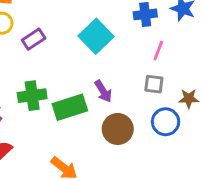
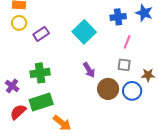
green rectangle: (70, 107) -> (41, 102), moved
brown circle: (118, 129) -> (108, 89), moved

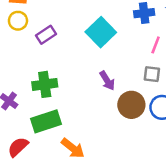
red semicircle: (18, 112) -> (18, 147), moved

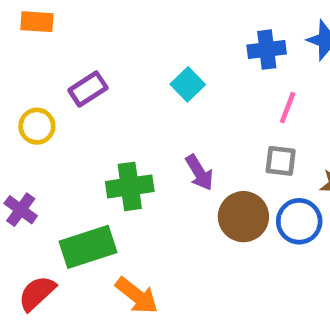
yellow circle: (18, 21) -> (37, 126), moved
cyan square: (101, 32) -> (188, 84), size x0.6
green cross: (45, 84) -> (130, 186), moved

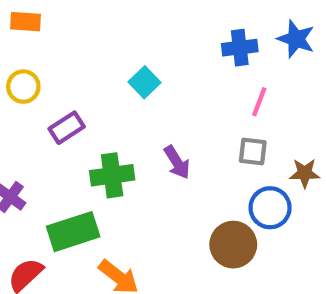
cyan square: (188, 84) -> (145, 82), moved
purple rectangle: (88, 89) -> (67, 128), moved
yellow circle: (37, 126) -> (23, 87), moved
brown circle: (243, 217) -> (233, 245), moved

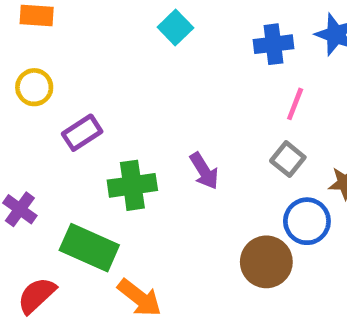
cyan square: (145, 82) -> (175, 27), moved
gray square: (253, 151) -> (288, 159), turned 32
green rectangle: (73, 232) -> (89, 248), turned 42

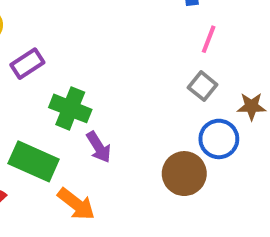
purple arrow: (204, 171) -> (99, 147), moved
green cross: (132, 185) -> (70, 108), turned 30

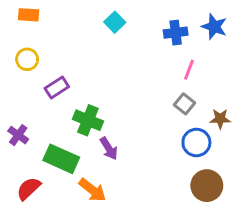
brown circle: (184, 174) -> (207, 186), moved

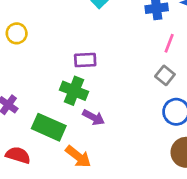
purple rectangle: (57, 88) -> (85, 60), moved, turned 30
purple arrow: (109, 148) -> (94, 117), turned -30
red semicircle: (29, 189) -> (18, 155), turned 60

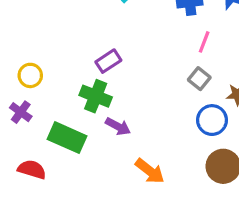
yellow circle: (17, 33) -> (30, 75), moved
purple rectangle: (85, 60) -> (108, 61), turned -30
orange arrow: (78, 157) -> (150, 171), moved

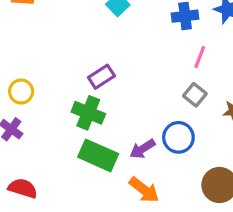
blue circle: (212, 120) -> (178, 137), moved
purple arrow: (118, 126) -> (142, 149), moved, turned 120
green rectangle: (67, 138) -> (98, 155), moved

